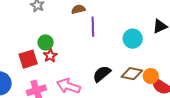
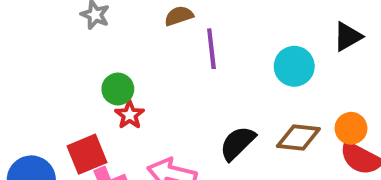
red square: (28, 59) -> (87, 154), moved
orange circle: (151, 76) -> (351, 128), moved

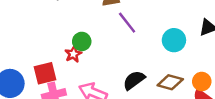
purple line: (211, 49) -> (127, 23), turned -40
green circle: (118, 89) -> (82, 41), moved

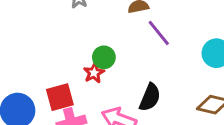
black semicircle: (134, 80) -> (150, 97), moved, turned 150

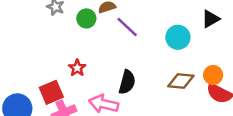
green circle: (104, 57) -> (86, 18), moved

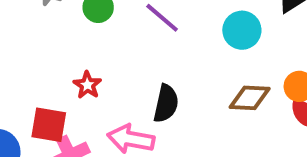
red square: (51, 92) -> (49, 125), turned 35

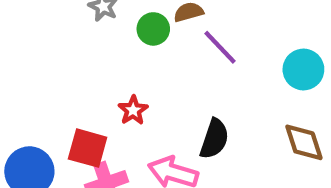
brown diamond: (250, 98) -> (304, 142), turned 63

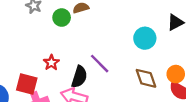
purple line: (220, 47) -> (100, 64), moved
black semicircle: (214, 139) -> (79, 77), moved

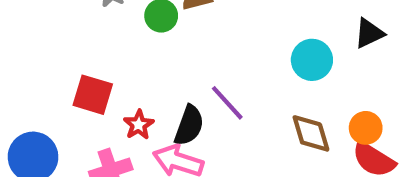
red star: (51, 63) -> (139, 125), moved
red square: (27, 84) -> (93, 95), moved

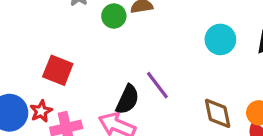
cyan circle: (312, 60) -> (220, 39), moved
red star: (139, 125) -> (41, 111), moved

